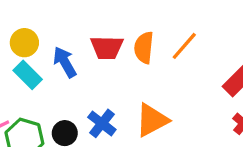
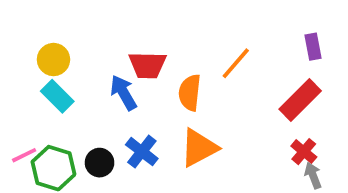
orange semicircle: (144, 48) -> (190, 93), moved
blue arrow: (65, 62) -> (123, 93), moved

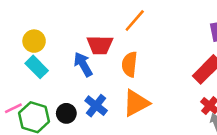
orange line: (236, 63) -> (135, 20), moved

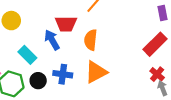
cyan rectangle: (37, 67) -> (27, 55), moved
blue cross: (96, 106) -> (63, 74), turned -30

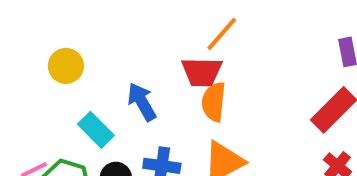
red trapezoid: (66, 24) -> (202, 72), moved

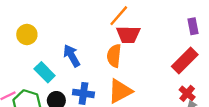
red trapezoid: (202, 72) -> (128, 35), moved

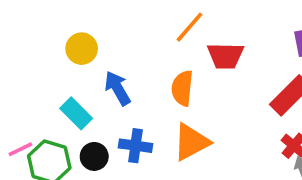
yellow circle: (27, 35) -> (82, 49), moved
red trapezoid: (128, 35) -> (225, 56), moved

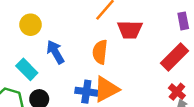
blue cross: (136, 146) -> (86, 92), moved

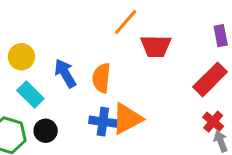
yellow circle: (31, 25) -> (21, 57), moved
orange semicircle: (100, 52) -> (101, 78), moved

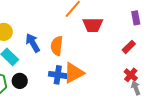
red rectangle: (210, 79) -> (129, 47), size x0.6

